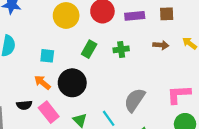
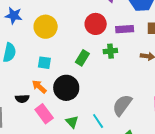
yellow circle: (66, 15) -> (46, 27), moved
green cross: (121, 49) -> (110, 51), moved
black semicircle: (24, 105) -> (22, 99), moved

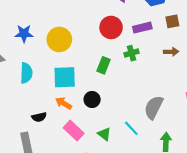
cyan square: (44, 63) -> (65, 77), size x1.6
black circle: (66, 88) -> (92, 100), size x0.6
black semicircle: (22, 99) -> (39, 117), moved

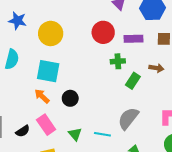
green rectangle: (103, 65) -> (133, 81), moved
black semicircle: (39, 117) -> (23, 131), moved, turned -32
cyan line: (131, 128) -> (102, 134), turned -49

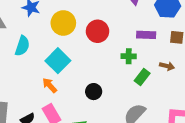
red circle: (103, 32) -> (98, 31), moved
cyan square: (48, 71) -> (58, 61), turned 30
black circle: (70, 98) -> (94, 92), moved

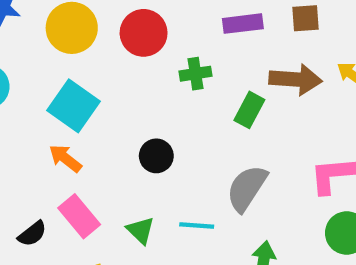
green cross: (129, 56) -> (195, 74), moved
brown arrow: (167, 66) -> (296, 79), size x1.6

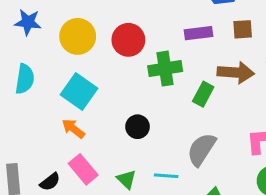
green cross: (195, 74) -> (165, 69), size x1.5

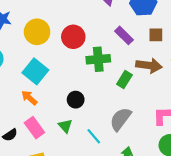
purple rectangle: (198, 33) -> (124, 35), turned 48
cyan line: (166, 176) -> (94, 136), turned 42
green triangle: (126, 179) -> (65, 126), moved

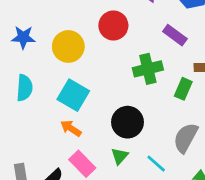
red circle: (73, 37) -> (113, 25), moved
black circle: (76, 100) -> (128, 122), size x1.5
green triangle: (65, 126) -> (120, 156), turned 32

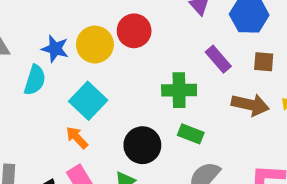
red circle: (113, 25) -> (134, 31), moved
blue star: (23, 37) -> (55, 49), moved
green rectangle: (183, 89) -> (191, 134), moved, turned 75

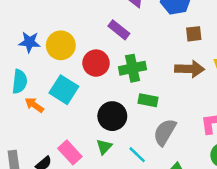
red circle: (134, 31) -> (96, 63), moved
blue star: (55, 49) -> (29, 42), moved
purple rectangle: (218, 59) -> (119, 30), moved
orange arrow: (77, 138) -> (34, 105), moved

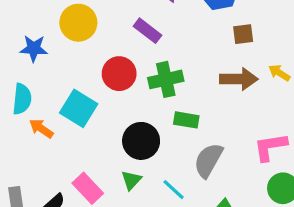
yellow circle: (61, 45) -> (78, 23), moved

